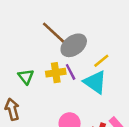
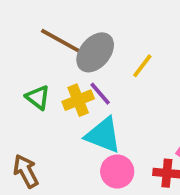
green triangle: (26, 77) -> (38, 97), moved
cyan triangle: (95, 82) -> (103, 135), moved

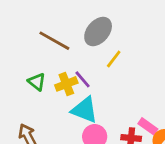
gray ellipse: (95, 52) -> (98, 32), moved

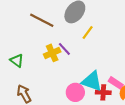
green triangle: (37, 82) -> (17, 61), moved
cyan triangle: (85, 110) -> (92, 81), moved

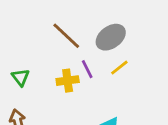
purple line: (64, 49) -> (87, 69), moved

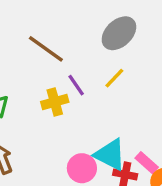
gray ellipse: (111, 37) -> (119, 33), moved

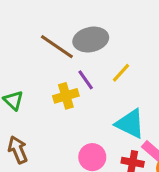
gray ellipse: (119, 33) -> (91, 40), moved, turned 32
cyan triangle: (110, 155) -> (130, 124), moved

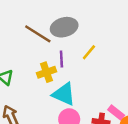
purple line: (86, 80) -> (61, 59), turned 35
cyan triangle: (130, 124) -> (64, 94), moved

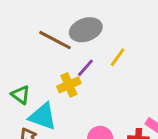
purple line: (61, 59) -> (85, 68), turned 49
cyan triangle: (64, 94) -> (43, 116), moved

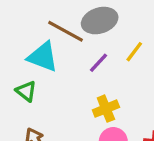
yellow cross: (69, 85) -> (106, 109), moved
cyan triangle: (43, 116) -> (43, 57), moved

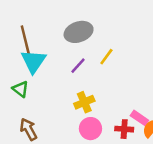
brown line: (65, 31) -> (25, 40), moved, turned 48
cyan triangle: (43, 57) -> (33, 61), turned 44

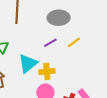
cyan triangle: (33, 61) -> (28, 63), moved

